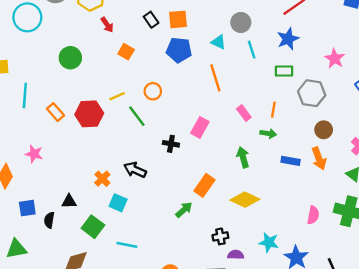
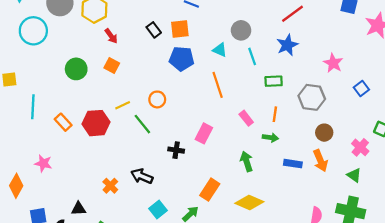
orange square: (126, 52) -> (112, 66), moved
green rectangle: (284, 71) -> (274, 81), moved
cyan square: (118, 203) -> (158, 210), moved, turned 30

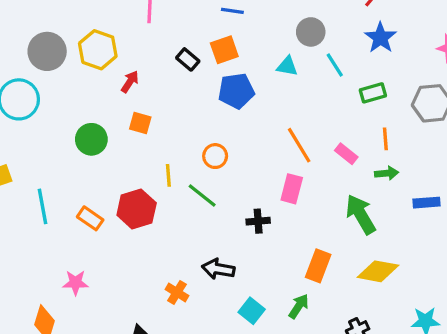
red arrow: (111, 36) -> (130, 82), turned -98
orange line: (218, 85) -> (299, 145), moved
yellow line: (123, 105) -> (168, 175), turned -56
green arrow: (247, 161) -> (361, 214), size x1.4

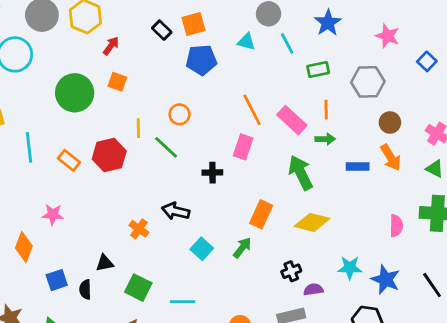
green circle: (91, 139) -> (75, 93), size x1.4
pink rectangle: (346, 154) -> (292, 120), size x1.5

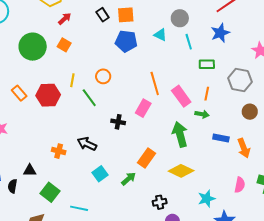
orange arrow: (391, 157) -> (244, 148), moved
orange cross: (139, 229) -> (59, 151), turned -32
cyan star: (350, 268) -> (207, 199), moved, turned -30

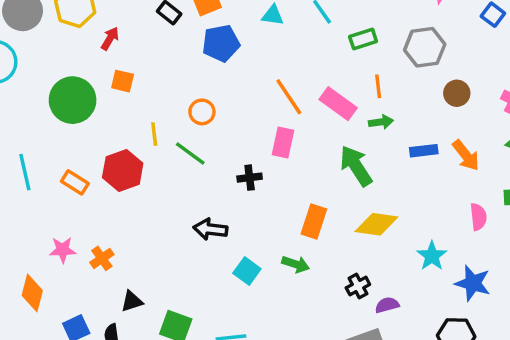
orange cross: (59, 151) -> (102, 258), moved, turned -32
green arrow: (129, 179) -> (296, 264), turned 77

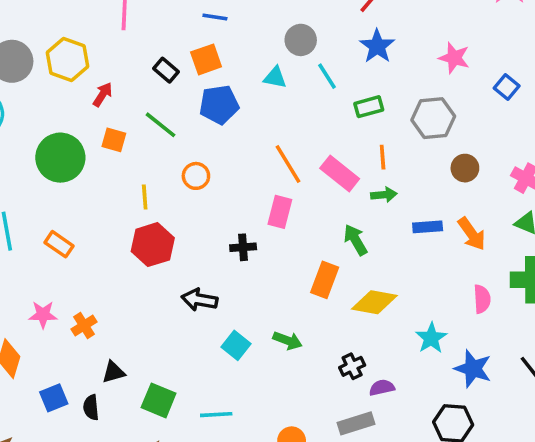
green line: (190, 154) -> (161, 125), moved
green arrow: (356, 166) -> (355, 240), size x0.7
red hexagon: (123, 170) -> (153, 245), moved
orange rectangle: (314, 221) -> (325, 280), moved

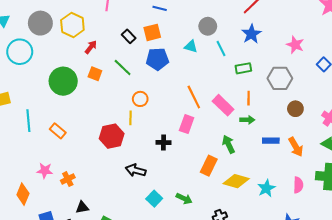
yellow line: (145, 197) -> (131, 118), moved
cyan star: (431, 338) -> (266, 188), moved

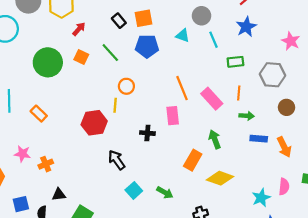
green arrow: (247, 120) -> (247, 116), moved
pink rectangle: (187, 124) -> (173, 116), turned -30
black arrow: (136, 170) -> (117, 160), turned 36
cyan star: (266, 188) -> (261, 198), moved

